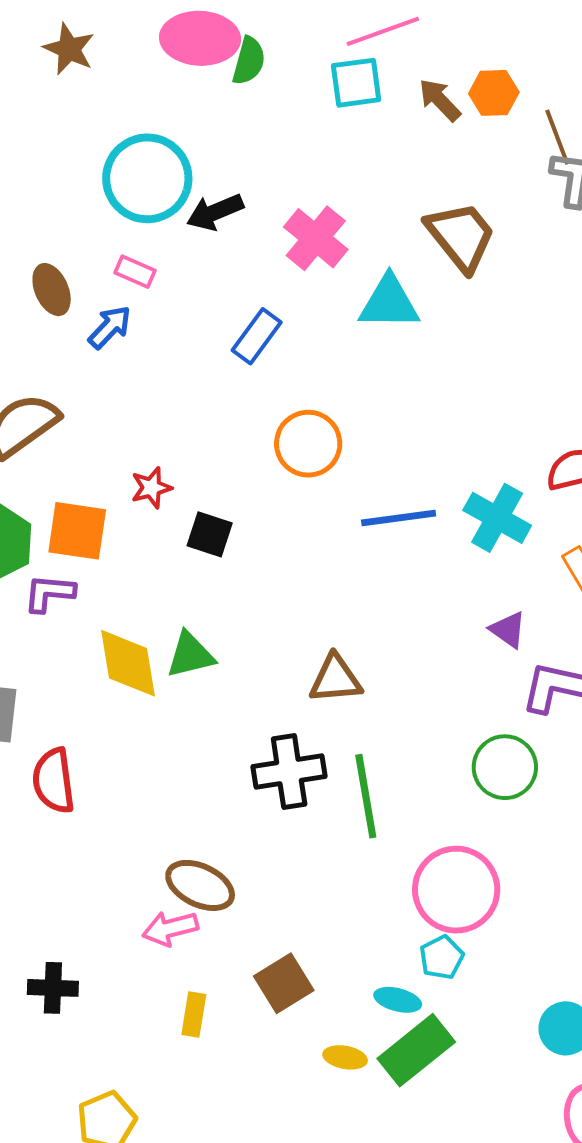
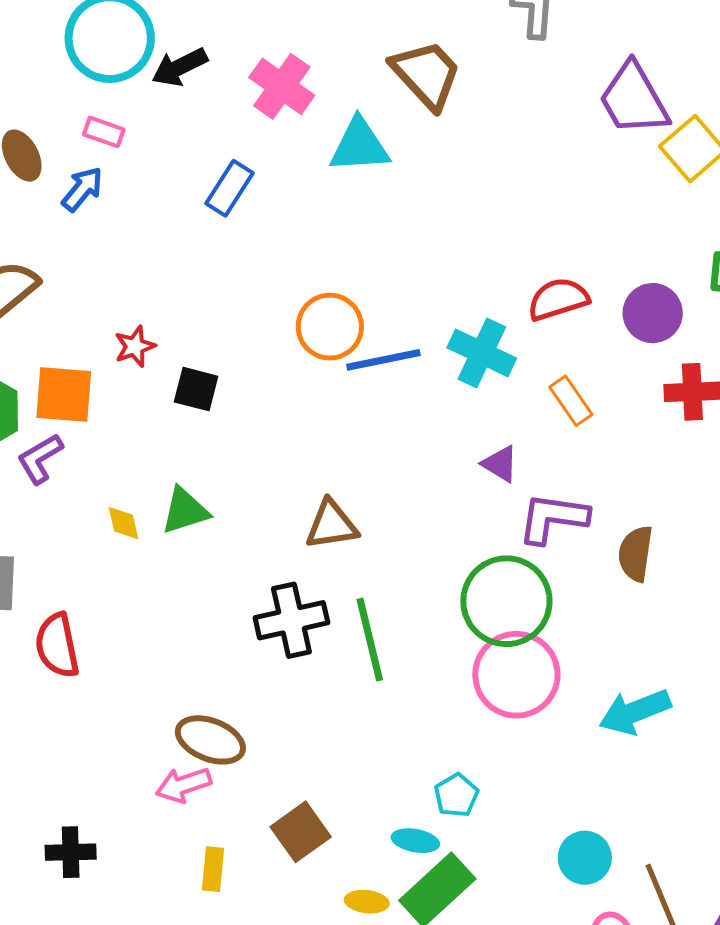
orange circle: (308, 444) -> (330, 327), moved
purple L-shape: (49, 593) -> (40, 459), turned -32
yellow diamond: (128, 663) -> (123, 523), size x0.5
green circle: (505, 767) -> (506, 601), size x1.4
pink circle: (456, 890) -> (516, 675), moved

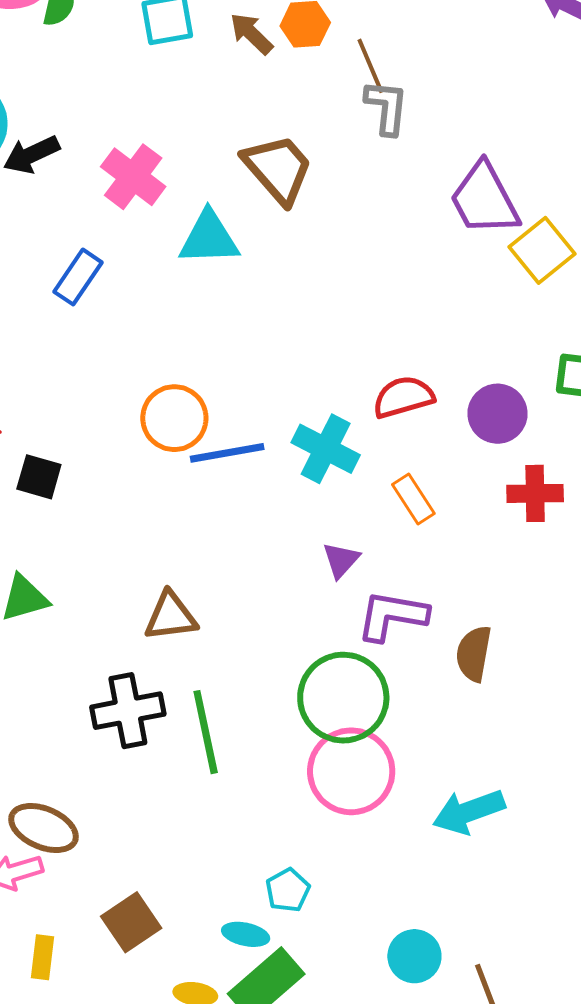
purple triangle: (500, 464) -> (341, 560), turned 39

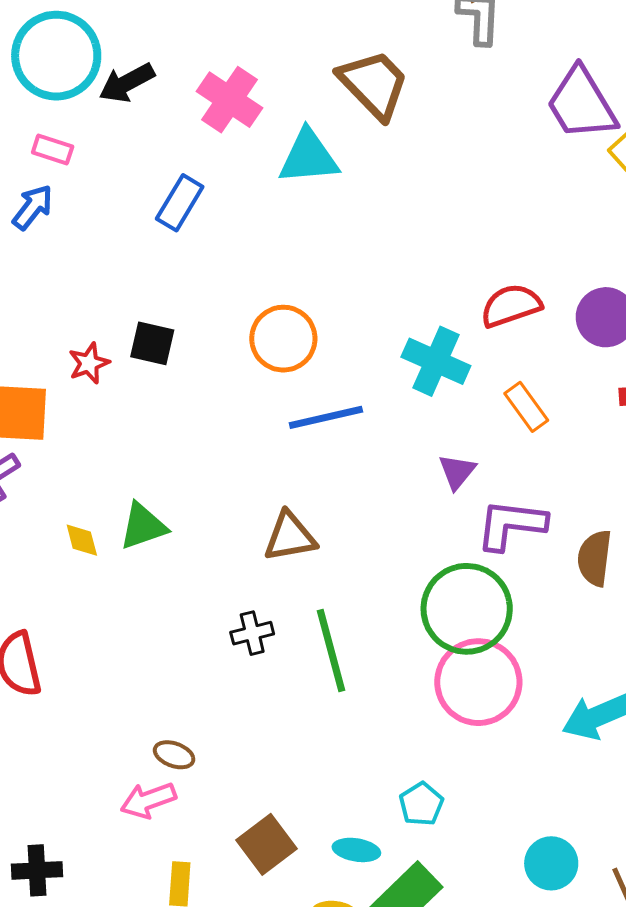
blue line: (227, 453) -> (326, 417), moved
black square: (39, 477) -> (152, 343), moved
black cross: (128, 711) -> (252, 633), size x0.6
brown ellipse: (43, 828) -> (174, 755), size x0.6
cyan ellipse: (246, 934) -> (356, 850), moved

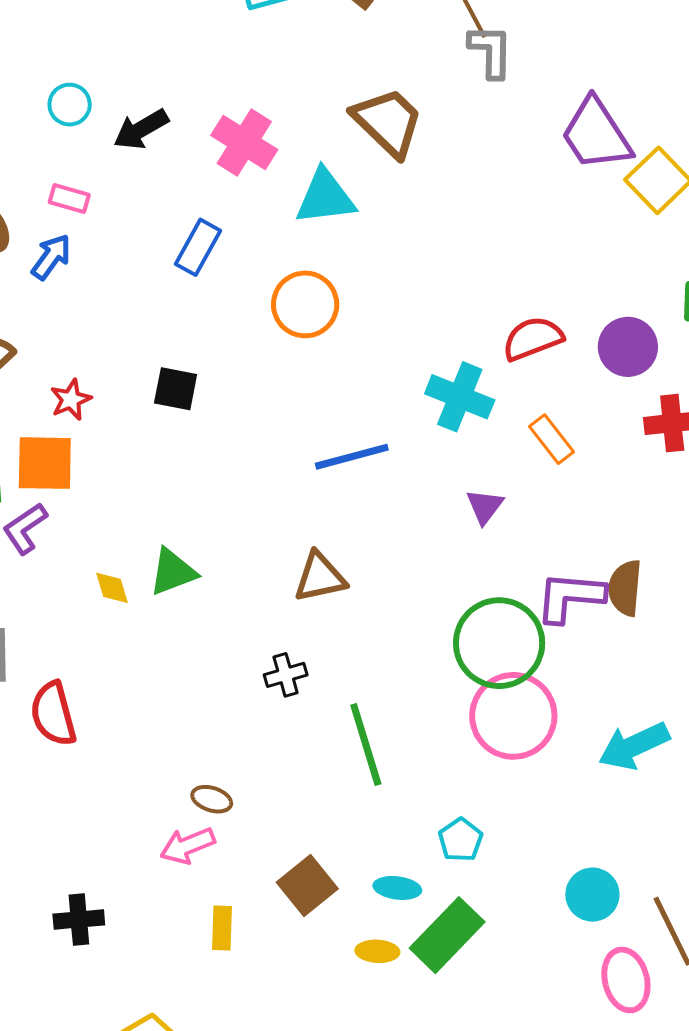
cyan circle: (56, 56) -> (70, 105), size x0.5
orange circle: (283, 339) -> (305, 304), moved
red star: (89, 363) -> (71, 400), moved
purple L-shape: (511, 525) -> (570, 597), moved
green line: (331, 650) -> (366, 744), moved

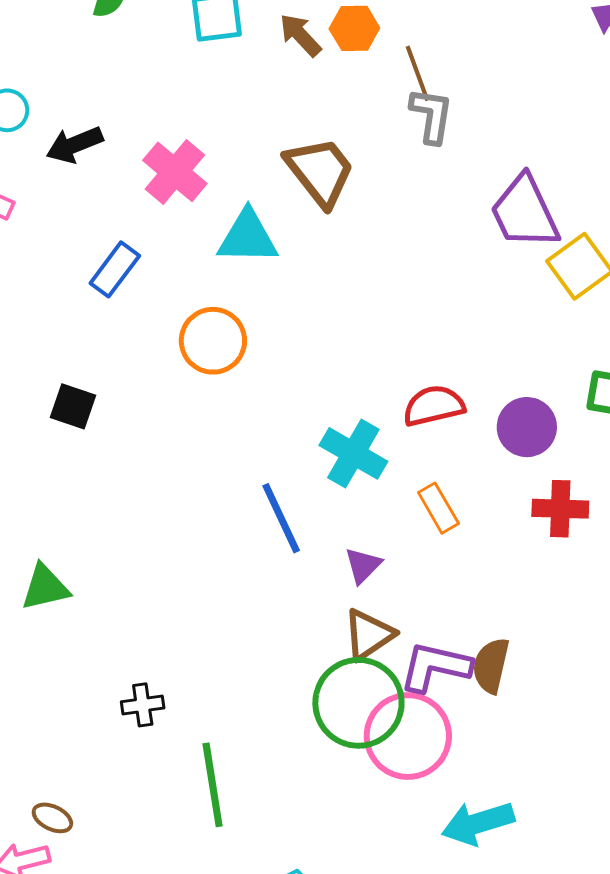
blue line: (352, 457) -> (281, 518), moved, turned 72
brown triangle: (320, 577) -> (369, 635), moved, turned -30
pink circle: (513, 716) -> (408, 736), moved

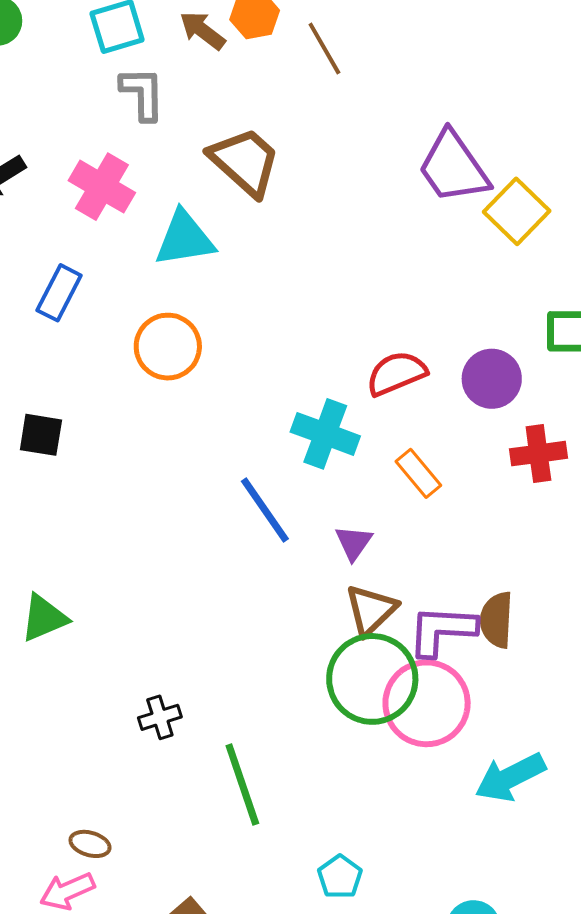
gray L-shape: (432, 115) -> (142, 93), moved

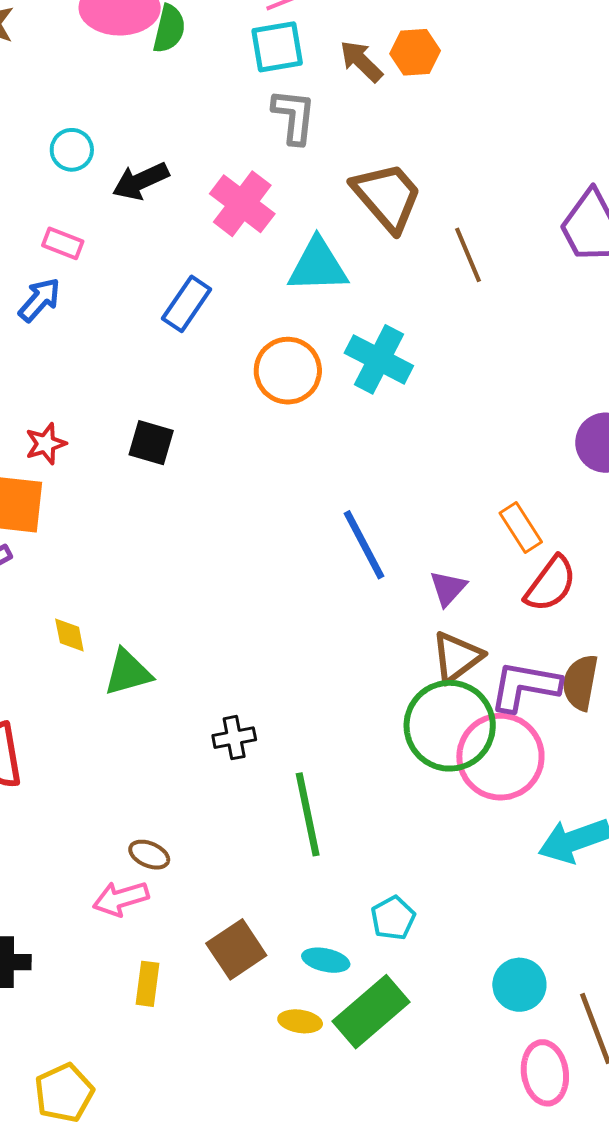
brown line: (324, 49) -> (468, 255), moved
red semicircle: (396, 373) -> (551, 584), moved, turned 142
cyan cross: (325, 434) -> (379, 359), moved
green triangle: (44, 618) -> (128, 672), moved

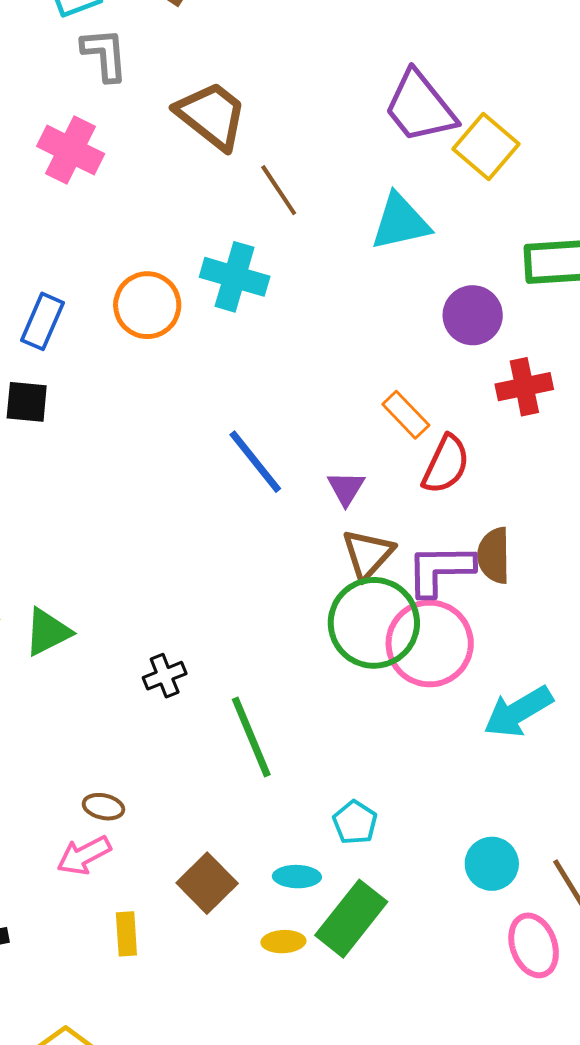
brown line: (468, 255) -> (279, 190), moved
cyan triangle: (318, 266) -> (400, 222), moved
blue rectangle: (187, 304) -> (42, 321), moved

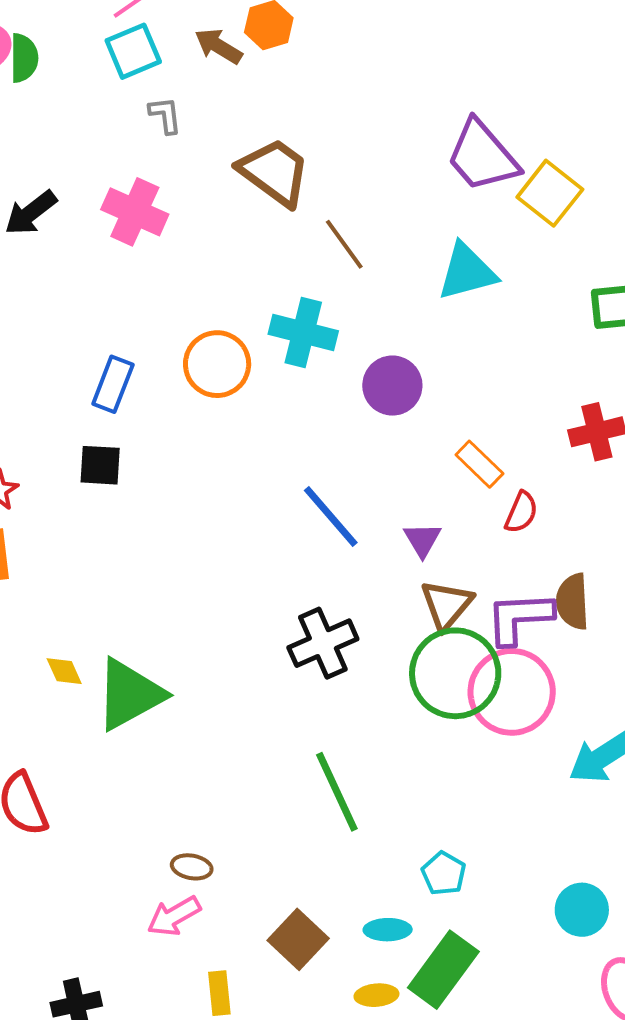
gray L-shape: (105, 54) -> (165, 115), size x0.7
purple circle: (473, 315) -> (392, 386), moved
red semicircle: (446, 464) -> (521, 512), size x0.7
green triangle: (48, 632) -> (130, 694), size x1.5
black cross: (165, 676) -> (323, 643), moved, size x1.6

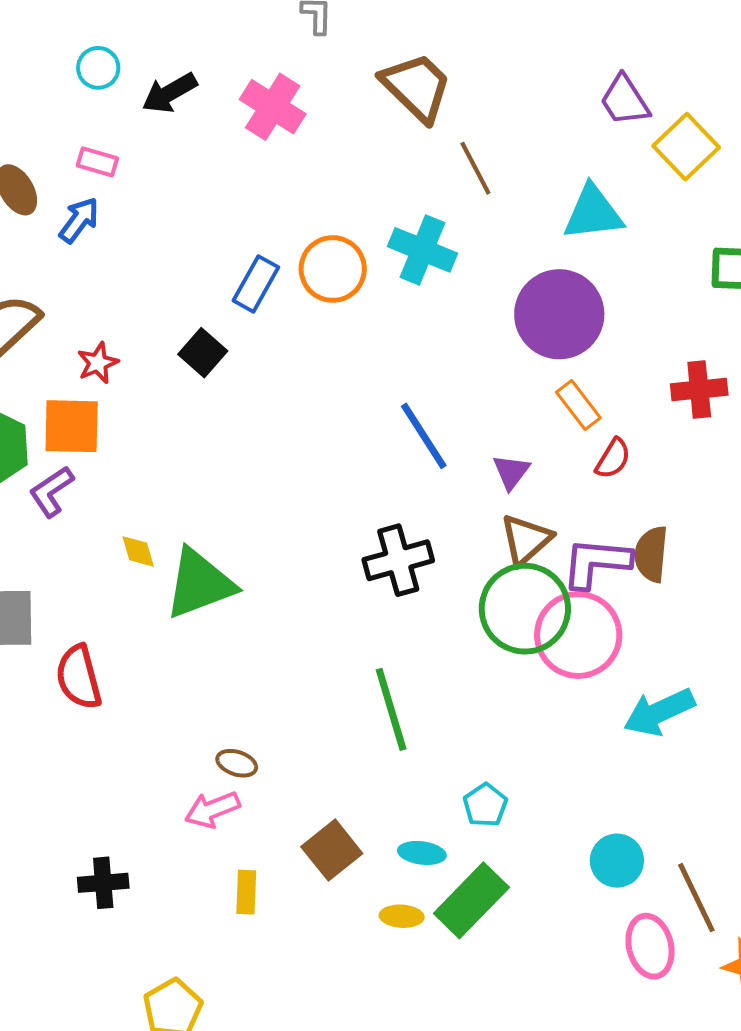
purple trapezoid: (482, 156) -> (625, 100), size x0.7
blue rectangle: (113, 384) -> (256, 284), moved
purple circle: (392, 386) -> (559, 314), moved, size x1.5
black square: (100, 465) -> (203, 353), turned 30

